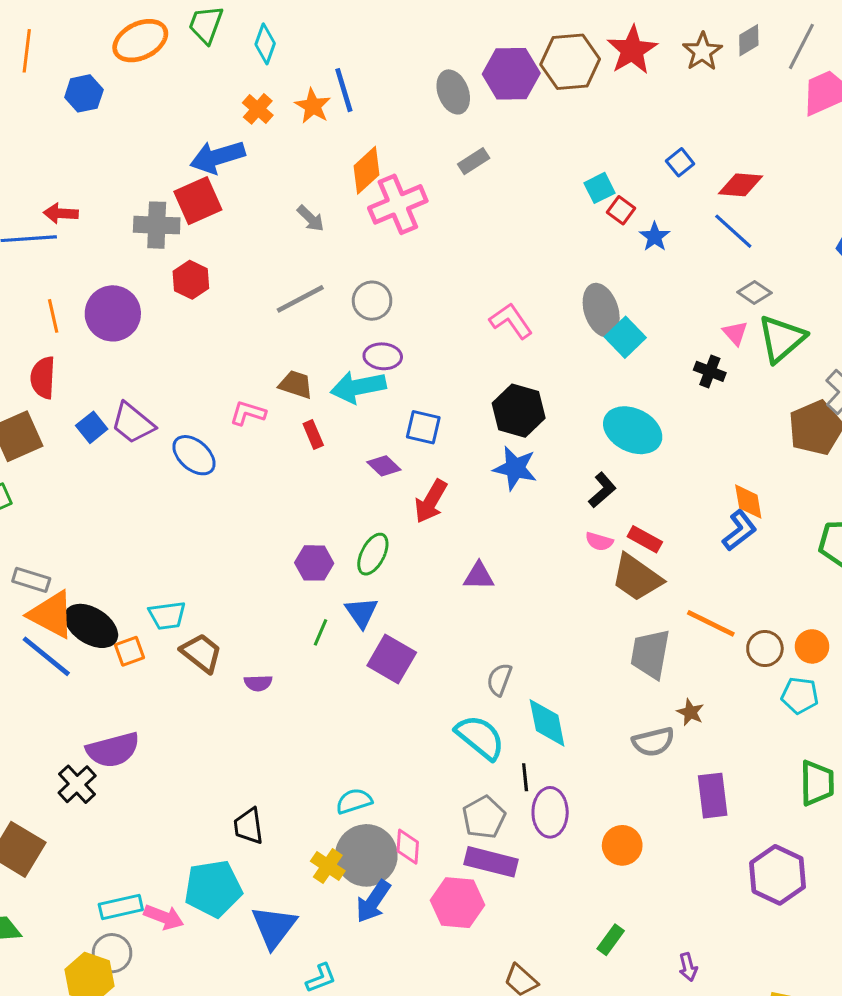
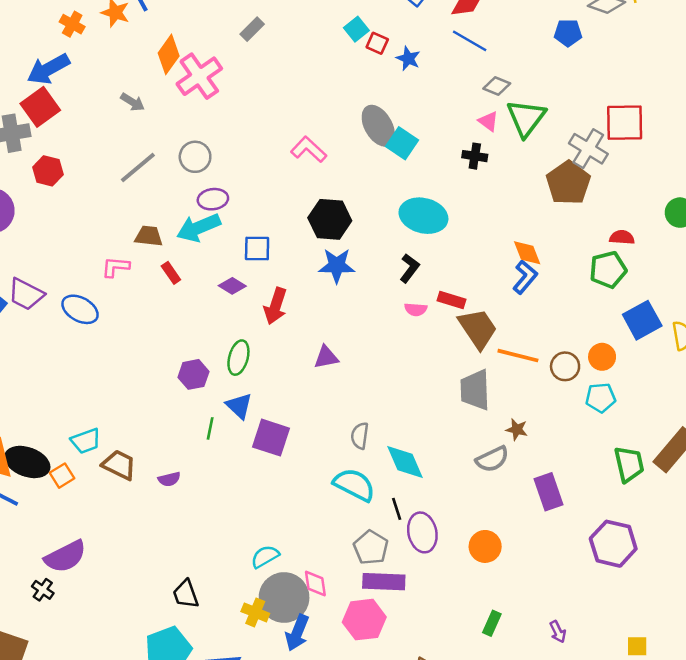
brown trapezoid: (637, 578) -> (478, 329), moved, turned -147
black cross: (77, 784) -> (43, 590), size x0.7

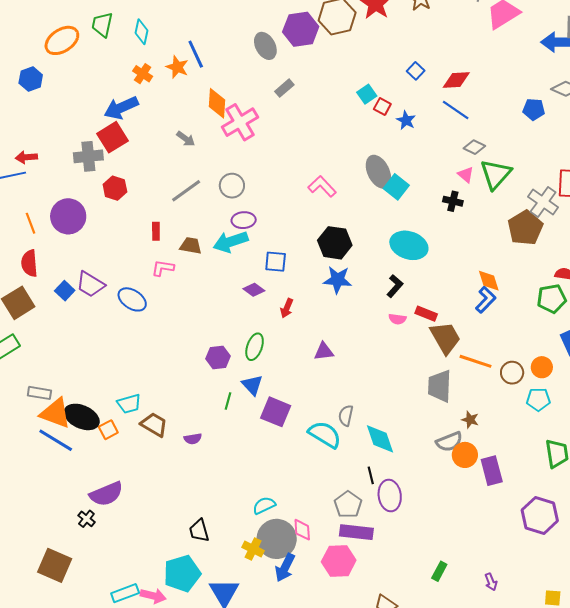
orange diamond: (169, 54) -> (217, 103), turned -36
red rectangle: (171, 273) -> (156, 231), moved, turned 30
red arrow: (275, 306) -> (287, 308), size x0.7
cyan semicircle: (354, 485) -> (325, 435), moved
orange circle: (485, 546) -> (465, 455), moved

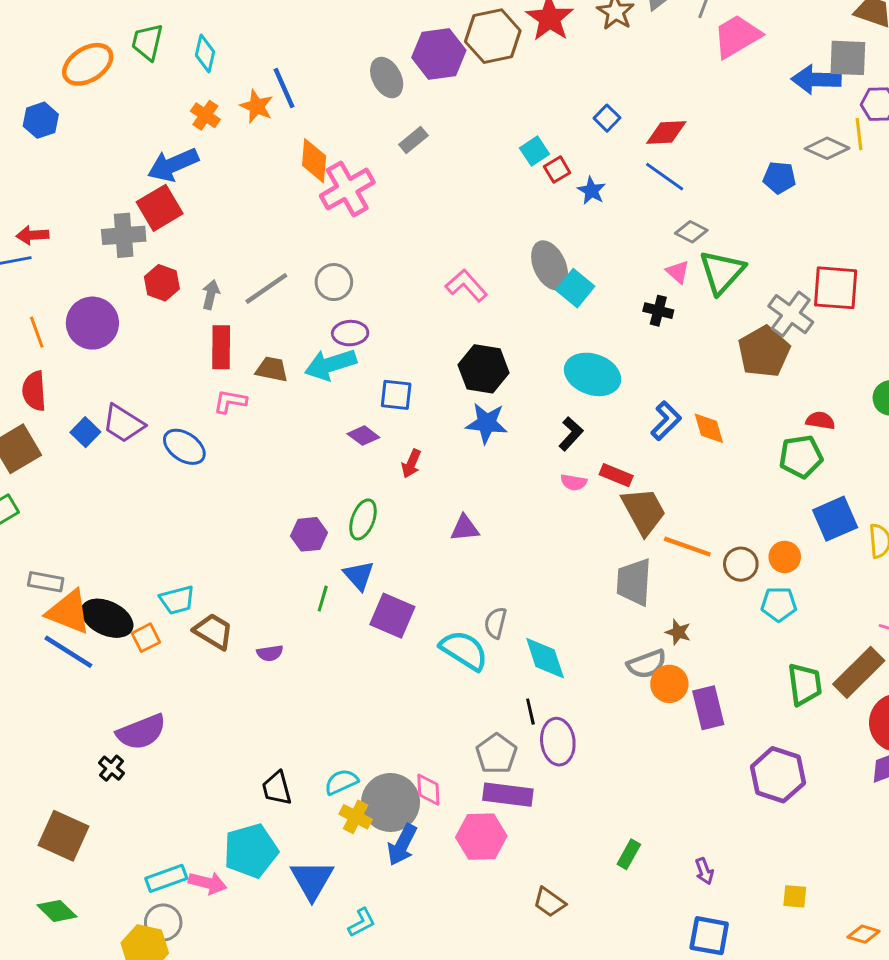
red square: (382, 106) -> (557, 170), turned 30
gray arrow: (186, 139) -> (211, 295), moved, turned -114
red rectangle: (156, 231) -> (221, 347), size x1.6
blue L-shape: (486, 300) -> (666, 421), moved
cyan semicircle: (264, 505) -> (341, 782), moved

